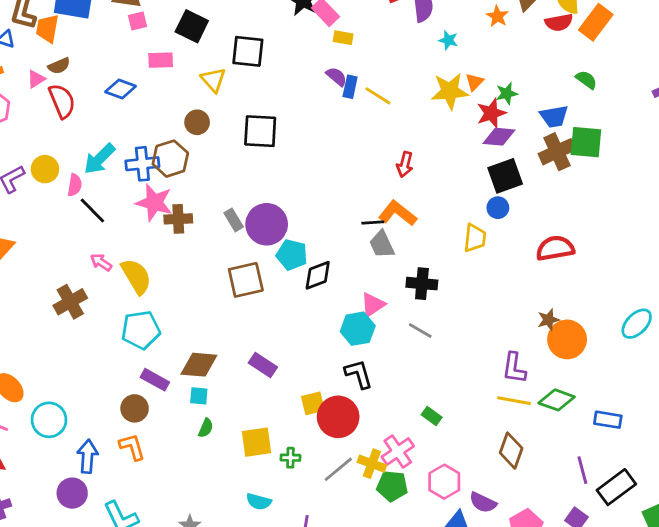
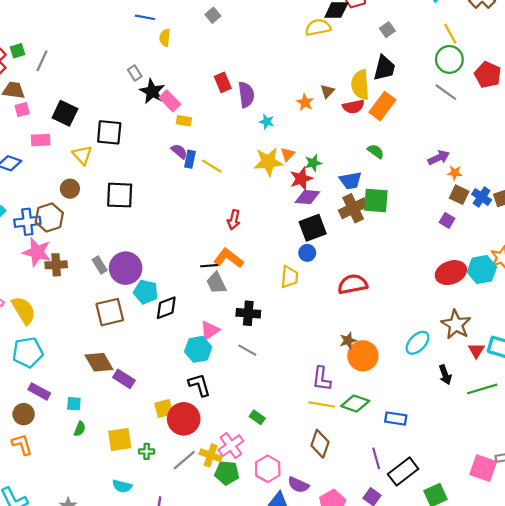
brown diamond: (199, 365) -> (99, 362), moved, turned 56

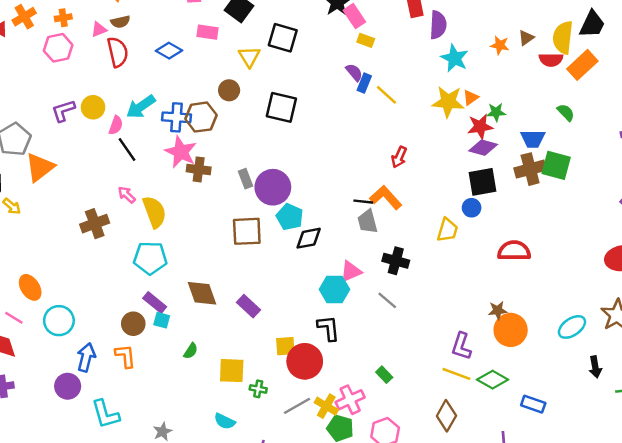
orange star: (305, 102) -> (500, 45), turned -30
cyan star: (267, 122) -> (455, 58), size x1.6
brown diamond: (99, 362) -> (202, 293), moved
cyan square: (74, 404) -> (162, 320), moved

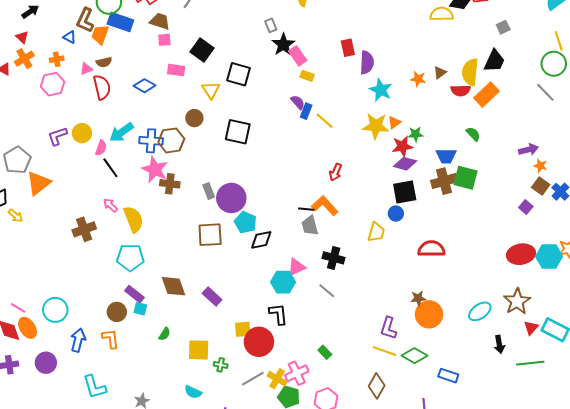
orange ellipse: (30, 287) -> (28, 328), moved
purple circle: (68, 386) -> (46, 363), moved

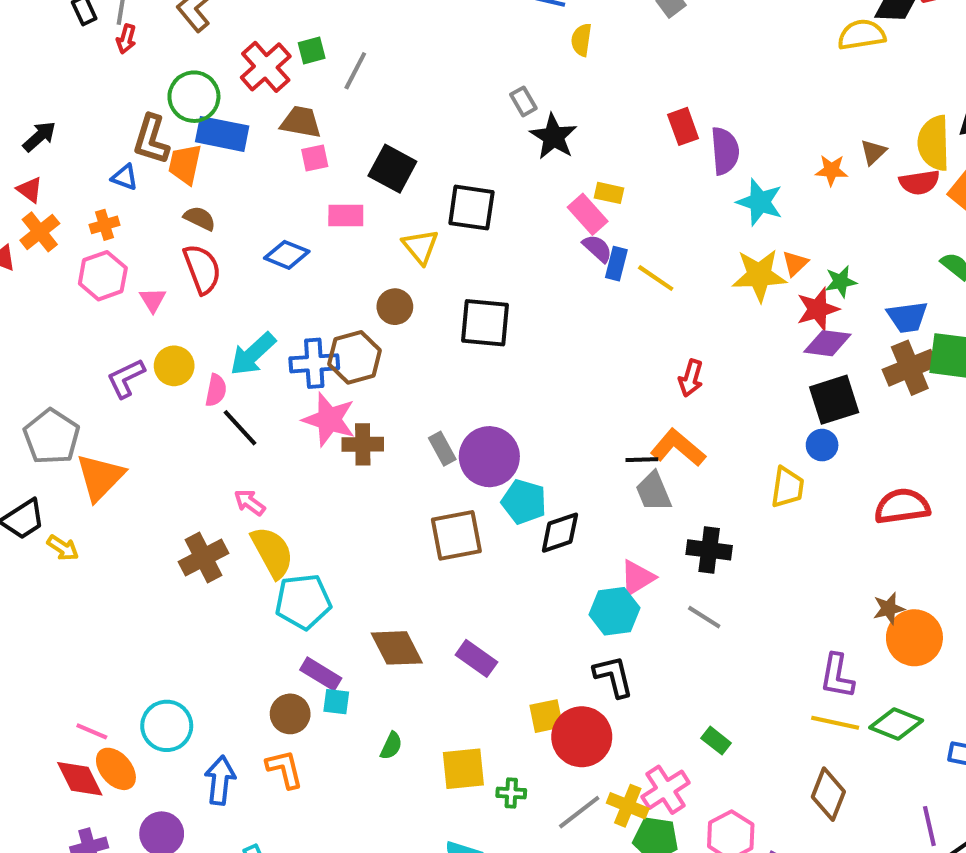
pink rectangle: (298, 56) -> (588, 214), moved
brown semicircle: (104, 62) -> (200, 218), turned -133
pink triangle: (86, 69) -> (153, 300), moved, turned -32
yellow semicircle: (134, 219) -> (272, 552), moved

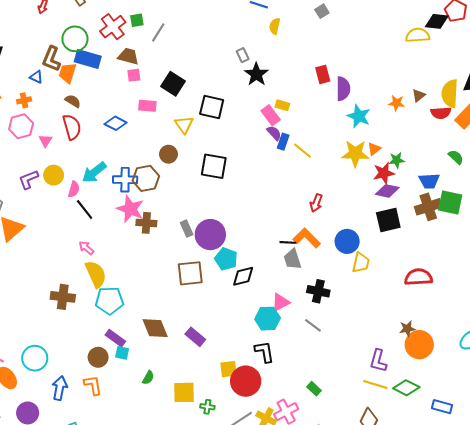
blue circle: (822, 445) -> (347, 241), moved, size x1.5
brown cross: (203, 557) -> (63, 297), moved, turned 30

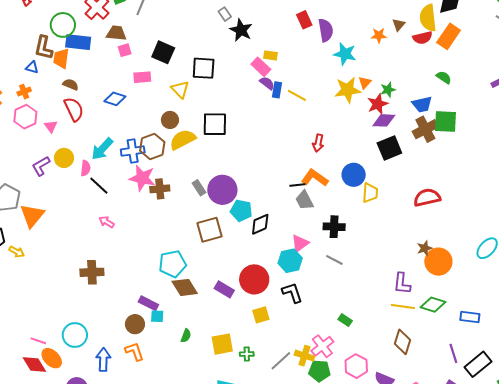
yellow semicircle: (96, 274) -> (183, 139), moved, turned -84
cyan pentagon: (109, 301) -> (173, 264), moved
red circle: (246, 381) -> (254, 279), moved

